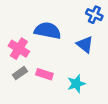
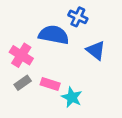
blue cross: (94, 15) -> (78, 17), moved
cyan star: (76, 84) -> (72, 97), moved, turned -30

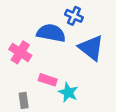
blue triangle: (96, 50) -> (91, 48), size x1.4
gray rectangle: (23, 83) -> (24, 100), moved, turned -63

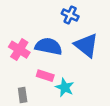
blue semicircle: (51, 33) -> (48, 46), moved

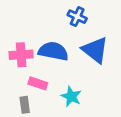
pink cross: (19, 50) -> (21, 55), turned -36
pink rectangle: (45, 76) -> (38, 83), moved

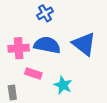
blue cross: (77, 17) -> (45, 13), moved, turned 35
gray rectangle: (25, 105) -> (12, 93), moved

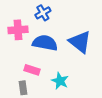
pink cross: (19, 48) -> (18, 30), moved
gray rectangle: (12, 93) -> (23, 88), moved

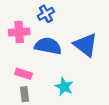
pink rectangle: (32, 70) -> (23, 74), moved

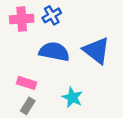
pink cross: (19, 32) -> (22, 19), moved
gray rectangle: (24, 94) -> (28, 106), turned 40

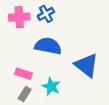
blue triangle: (96, 50) -> (87, 65), moved
cyan star: (72, 97) -> (51, 87), moved

